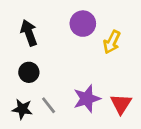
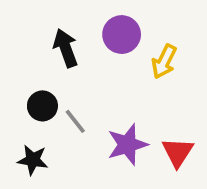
black arrow: (29, 33) -> (66, 48), moved
gray line: (49, 105) -> (75, 121), moved

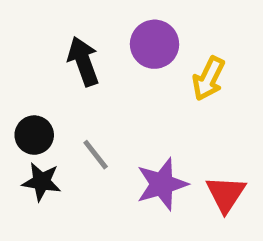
black circle: (42, 106) -> (34, 135), moved
black star: (33, 160) -> (42, 182), moved

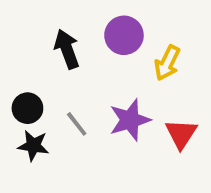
purple star: (162, 184) -> (130, 120), moved
red triangle: (226, 194) -> (181, 134), moved

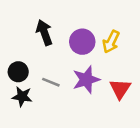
purple circle: (124, 35) -> (82, 42), moved
gray line: (77, 124) -> (51, 82), turned -30

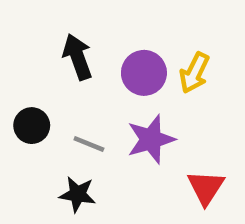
red triangle: (120, 89) -> (206, 187), moved
black star: (22, 97) -> (78, 194), moved

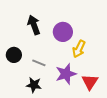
yellow arrow: (194, 73) -> (79, 49), moved
purple star: (151, 139) -> (66, 74), moved

